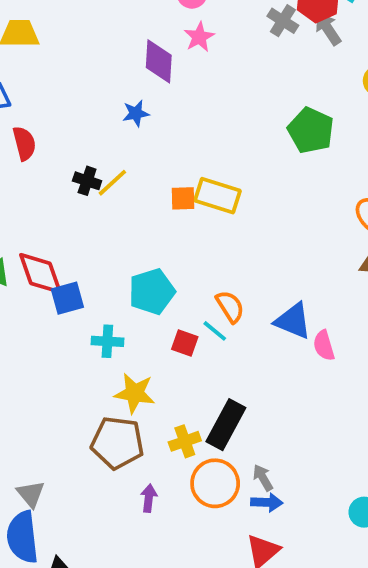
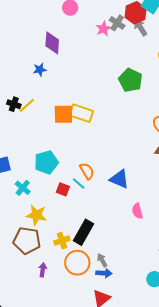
pink star: (199, 37) -> (103, 29), moved
orange square: (183, 198) -> (63, 114), size x1.5
cyan cross: (107, 341) -> (23, 188), turned 35
pink semicircle: (324, 345) -> (137, 211), moved

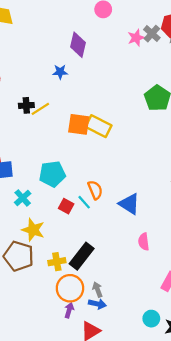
black cross: (14, 104) -> (26, 105), turned -32
purple arrow: (43, 270) -> (69, 310), moved

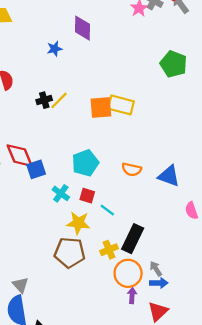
blue star: (60, 72) -> (55, 49), moved
orange semicircle: (95, 190) -> (132, 169), turned 138
cyan line: (84, 202) -> (107, 210), moved
red square: (66, 206) -> (87, 196), moved

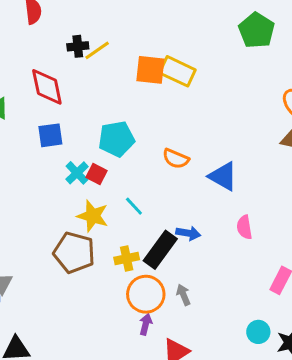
red diamond: (20, 156) -> (47, 87), moved
red square: (87, 196) -> (97, 174), moved
blue arrow: (159, 283) -> (188, 233), moved

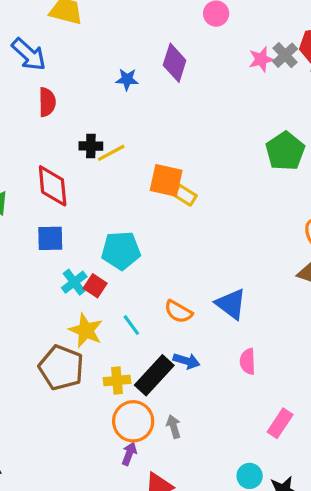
yellow rectangle: (177, 71) -> (185, 195), moved, size x0.6
orange semicircle: (176, 159) -> (178, 312), moved

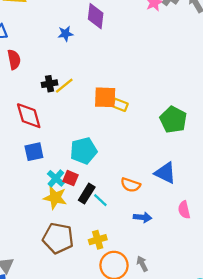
green pentagon: (285, 151) -> (173, 120), moved
yellow star: (86, 330) -> (55, 198), moved
black rectangle: (154, 375) -> (87, 194), moved, size x0.7

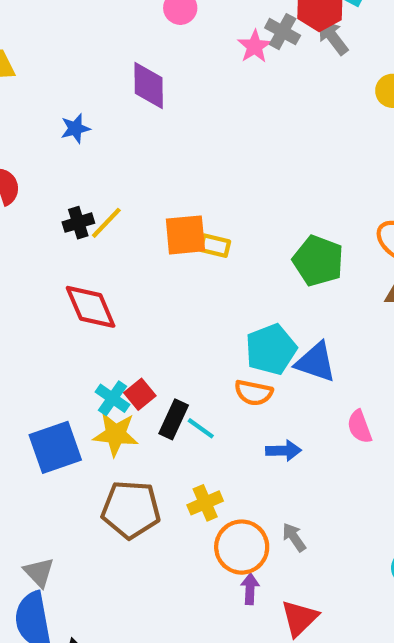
blue star: (66, 34) -> (75, 128), moved
red diamond: (29, 116) -> (91, 307), moved
cyan pentagon: (84, 151) -> (271, 349), moved
blue square: (34, 152) -> (55, 447), moved, size x1.4
red square: (71, 178) -> (140, 394), turned 35

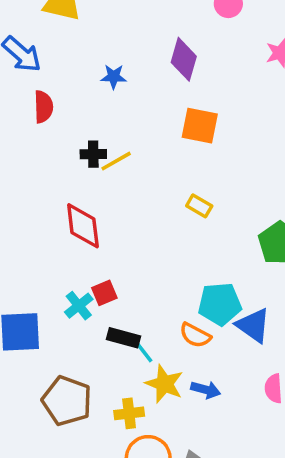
orange square: (185, 235) -> (200, 126), moved
red square: (140, 394) -> (104, 293), moved
black rectangle: (174, 419) -> (124, 338), turned 64
yellow star: (116, 434) -> (164, 384), moved

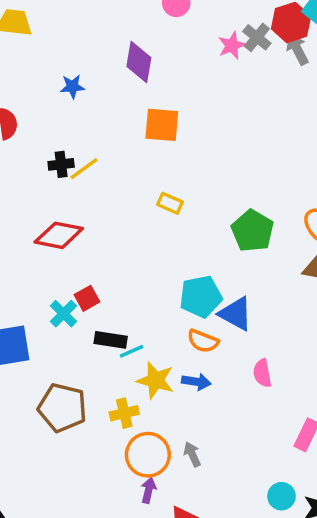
red diamond: (83, 226) -> (59, 235), turned -66
orange semicircle: (195, 335) -> (203, 341), moved
cyan line: (143, 352) -> (132, 351), turned -70

